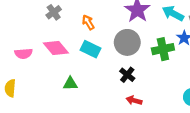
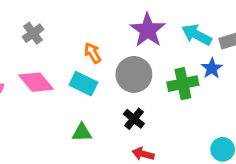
orange arrow: (88, 22) -> (93, 53), moved
green triangle: (70, 84) -> (82, 133), moved

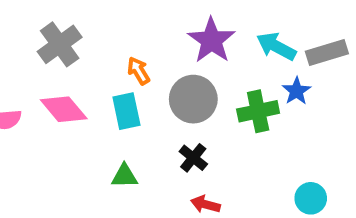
gray cross: (33, 33) -> (60, 44), size x1.5
cyan rectangle: (83, 84) -> (126, 111), turned 52

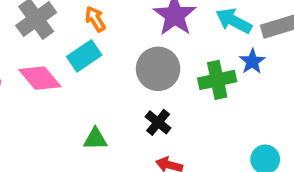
orange arrow: (139, 71) -> (95, 19), moved
cyan rectangle: (126, 111) -> (84, 56), moved, turned 68

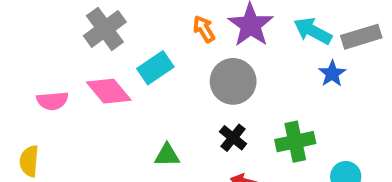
orange arrow: (95, 19) -> (204, 29), moved
green cross: (217, 80) -> (295, 142), moved

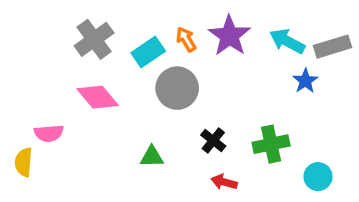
cyan rectangle: (155, 68) -> (148, 52), moved
gray circle: (233, 81) -> (177, 88), moved
pink semicircle: (52, 101) -> (49, 133), moved

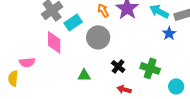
cyan rectangle: (148, 52) -> (73, 22), moved
pink diamond: (98, 97) -> (54, 42), turned 40
green cross: (271, 144) -> (150, 68), turned 30

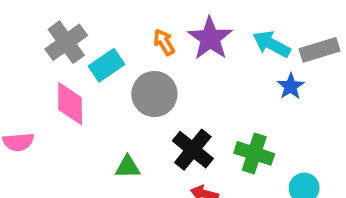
black cross: (118, 66) -> (193, 150), size x1.5

